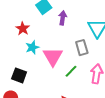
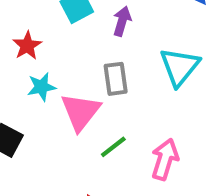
purple arrow: (63, 18) -> (122, 21), moved
gray rectangle: (82, 48) -> (116, 79), moved

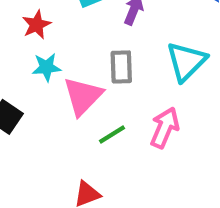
pink arrow: (165, 159) -> (165, 128), moved

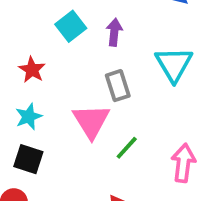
cyan star: (47, 67) -> (29, 117), moved
pink arrow: (165, 128) -> (183, 163), moved

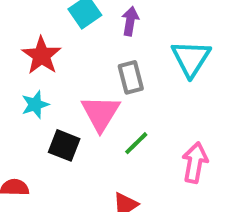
red star: (32, 70) -> (42, 55), size x1.4
black square: (28, 159) -> (64, 145), moved

